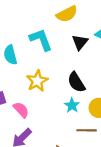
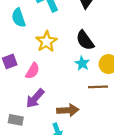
pink semicircle: (21, 110) -> (33, 71), turned 77

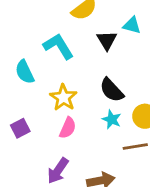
pink semicircle: (33, 71) -> (68, 128), moved

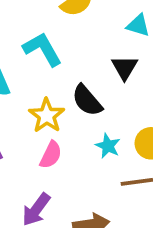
black triangle: (107, 40) -> (125, 68), moved
black semicircle: (112, 90) -> (87, 100), moved

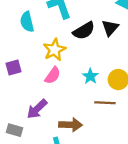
black semicircle: (87, 100) -> (84, 31), moved, turned -90

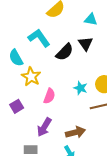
yellow star: (54, 50) -> (31, 77), moved
purple square: (14, 67) -> (17, 106), moved

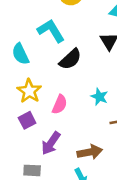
black semicircle: (65, 52) -> (70, 59), moved
yellow star: (31, 77) -> (29, 91), moved
purple square: (17, 106) -> (27, 120), moved

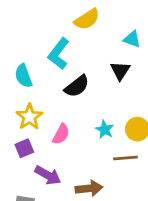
cyan L-shape: (51, 31) -> (59, 54), turned -116
purple arrow: (51, 143) -> (48, 175), turned -100

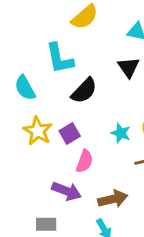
cyan L-shape: (59, 54) -> (60, 58), turned -40
pink semicircle: (61, 134) -> (84, 161), moved
purple square: (24, 148) -> (70, 134), moved

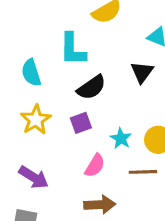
purple square: (70, 134) -> (81, 123), moved
pink semicircle: (84, 161) -> (95, 166), moved
purple arrow: (67, 191) -> (34, 177), moved

